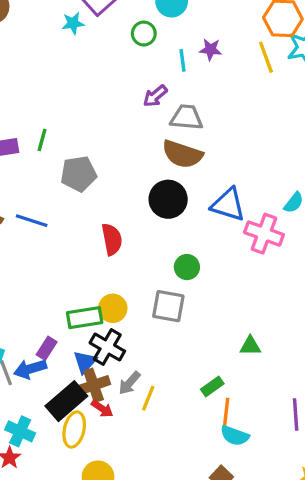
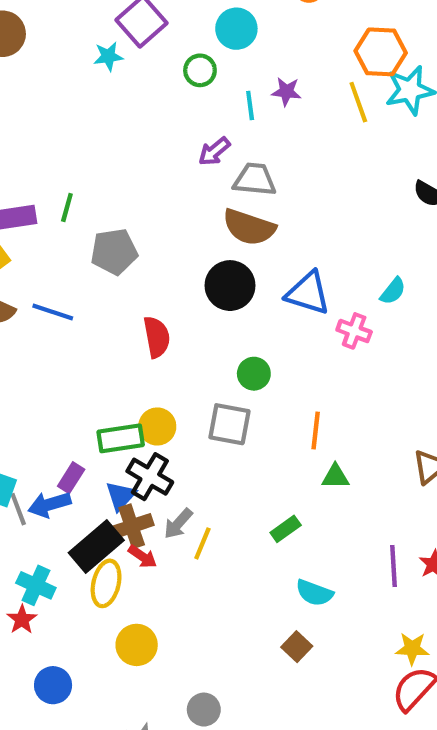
pink cross: (264, 234) -> (354, 331), size x0.7
orange line: (226, 412) -> (316, 431), moved

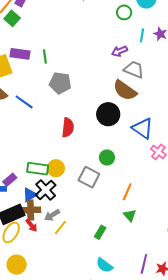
green line: (67, 208) -> (45, 56), turned -40
green triangle: (335, 477) -> (130, 215), turned 32
green rectangle: (286, 529) -> (100, 232), turned -40

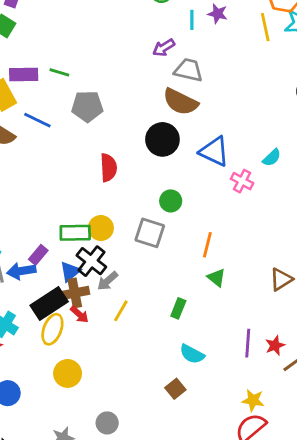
green line: (45, 56) -> (59, 72), turned -56
blue line: (24, 102) -> (37, 120), moved
gray arrow: (52, 215) -> (108, 281), moved

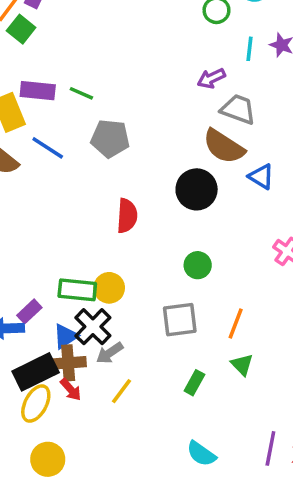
blue triangle: (214, 151) -> (261, 177), moved, size x0.7
gray square: (150, 233) -> (180, 320), moved, turned -32
green rectangle: (178, 308) -> (194, 383), moved

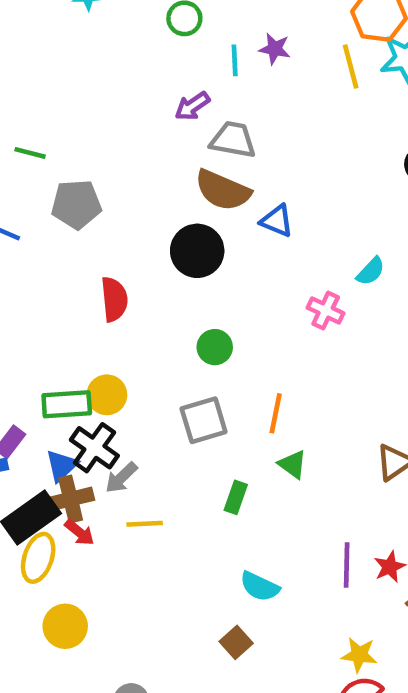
yellow line: (122, 391) -> (145, 524), turned 60

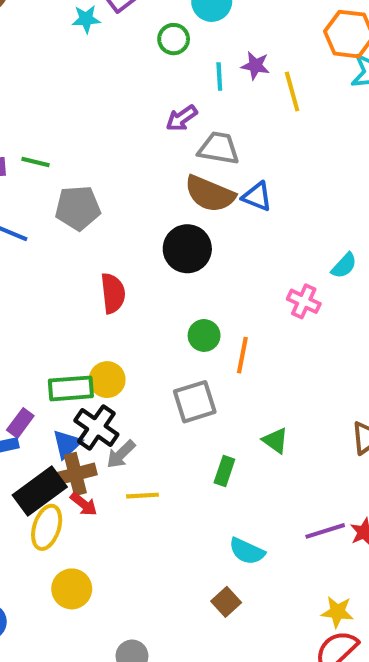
yellow line: (351, 67) -> (292, 92), moved
blue triangle: (277, 221) -> (257, 196), moved
orange line: (276, 413) -> (242, 355), moved
purple line: (347, 565) -> (325, 531), turned 72

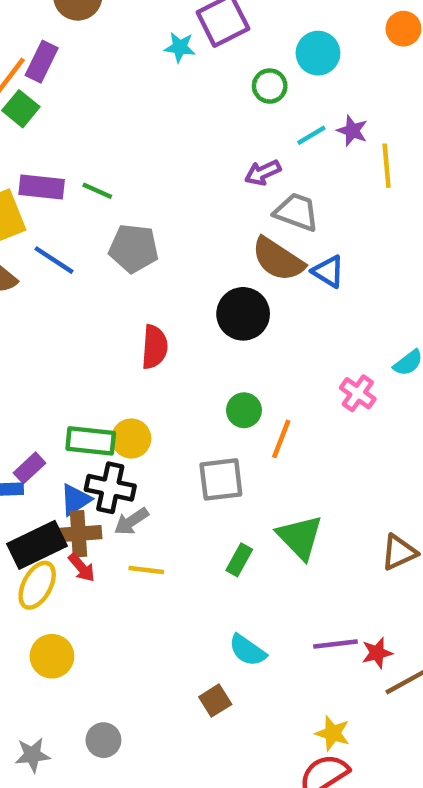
cyan line: (219, 77) -> (311, 135), turned 52
black cross: (96, 427) -> (110, 488), turned -33
green triangle: (275, 441) -> (300, 537), size x1.6

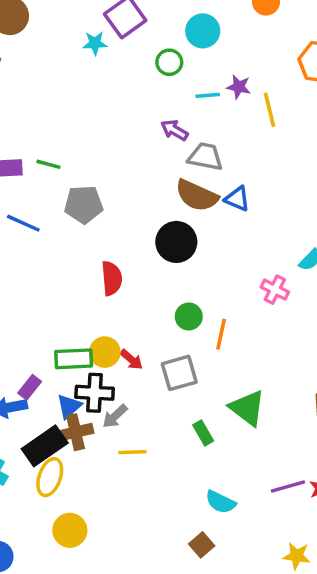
cyan line: (311, 135) -> (208, 95), turned 35
purple arrow: (263, 173) -> (174, 130), turned 64
green rectangle: (239, 560) -> (203, 433), turned -50
red arrow: (82, 568) -> (131, 360), moved

